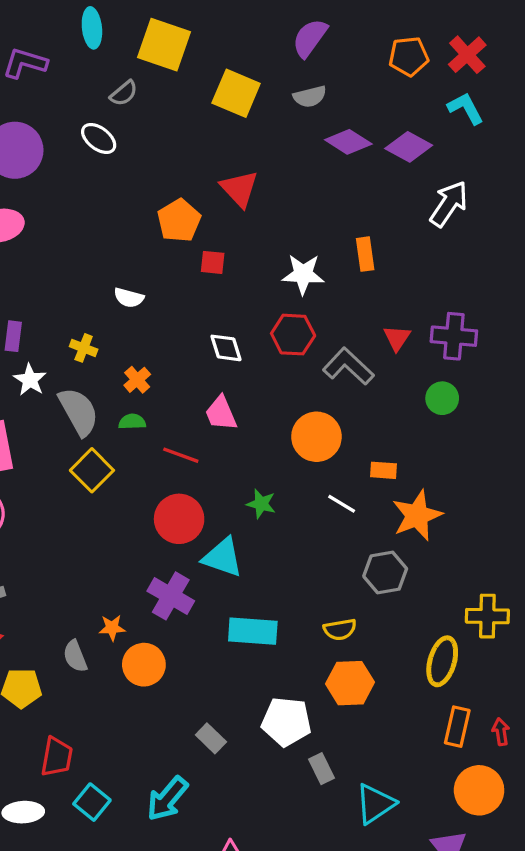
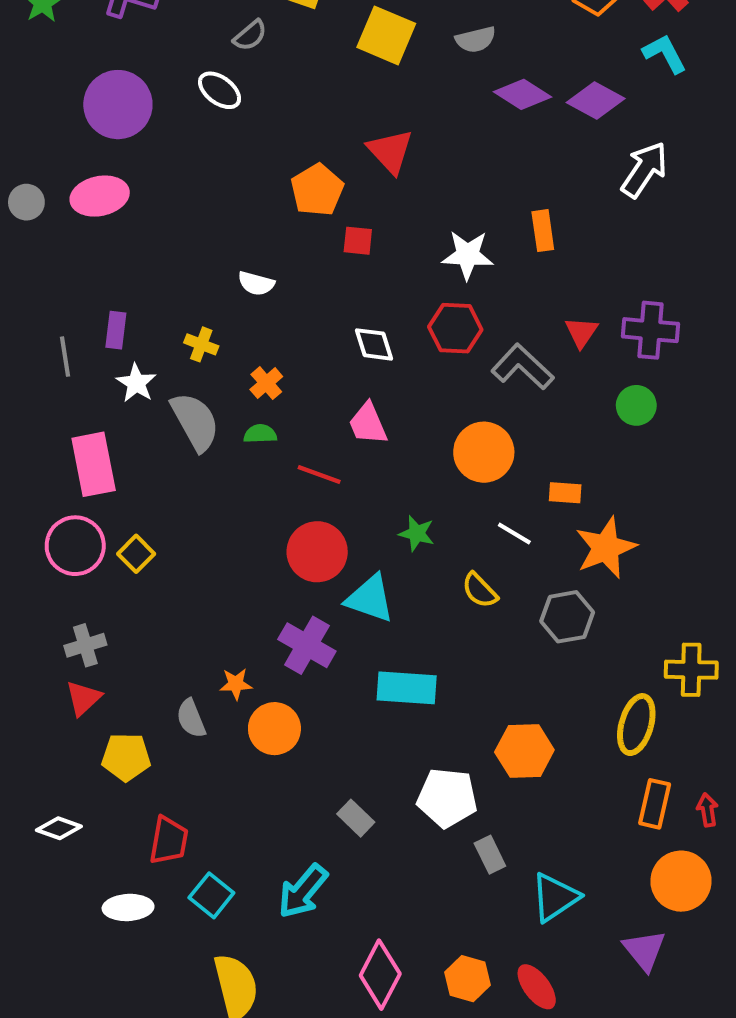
yellow square: (92, 470) -> (136, 554), moved, size x0.7
yellow semicircle: (340, 629) -> (480, 590), moved, turned 56

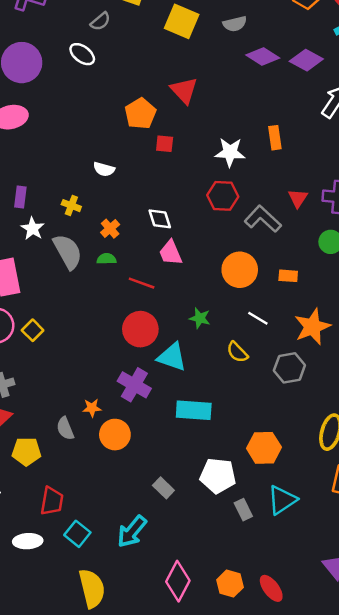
white diamond: (374, 344) -> (160, 219), moved
orange rectangle: (565, 493) -> (288, 276), moved
cyan triangle: (555, 897) -> (282, 500), moved

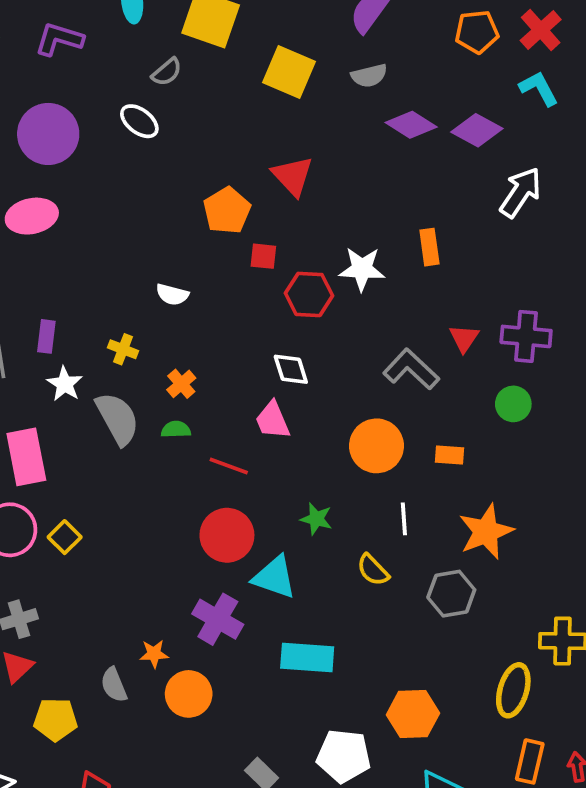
red hexagon: (223, 196) -> (309, 294), moved
white diamond: (160, 219) -> (291, 369), moved
white line: (258, 318) -> (404, 519), turned 55

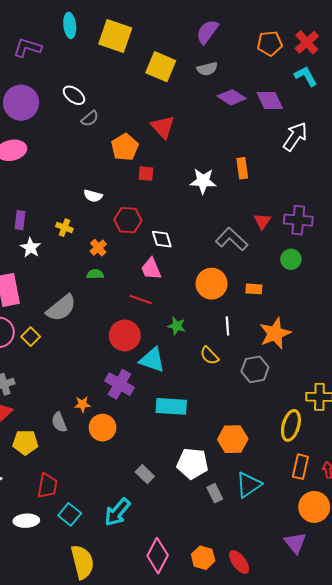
gray semicircle: (167, 72) -> (90, 119), moved
purple diamond: (477, 130) -> (270, 101), turned 36
red hexagon: (309, 294) -> (128, 220), moved
gray semicircle: (117, 419) -> (61, 308), moved, turned 80
red line: (229, 466) -> (141, 299), moved

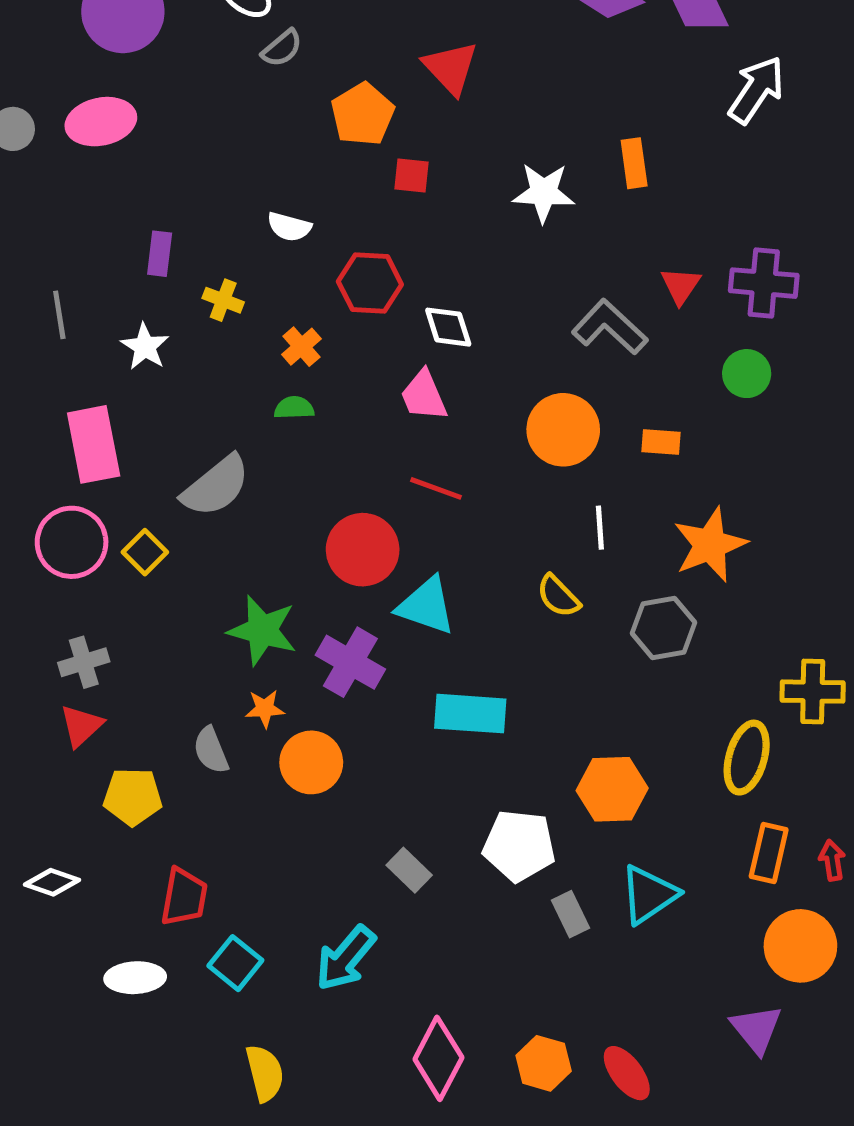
purple rectangle: (20, 220) -> (160, 254), moved
red line: (141, 299) -> (436, 488), moved
green star: (177, 326) -> (262, 630), moved, size x1.6
yellow semicircle: (82, 562) -> (265, 1073), size x0.7

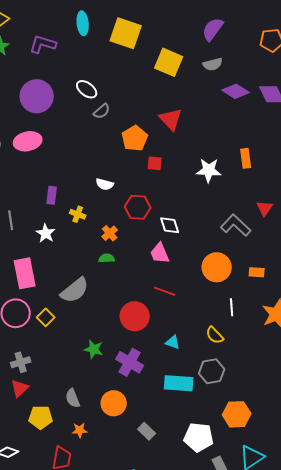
cyan triangle: (426, 606) -> (173, 342), moved, size x0.6
gray hexagon: (663, 628) -> (212, 371), moved
green star: (262, 630) -> (94, 349), size x0.7
orange star: (265, 709) -> (80, 430), moved
gray rectangle: (409, 870) -> (147, 431), moved

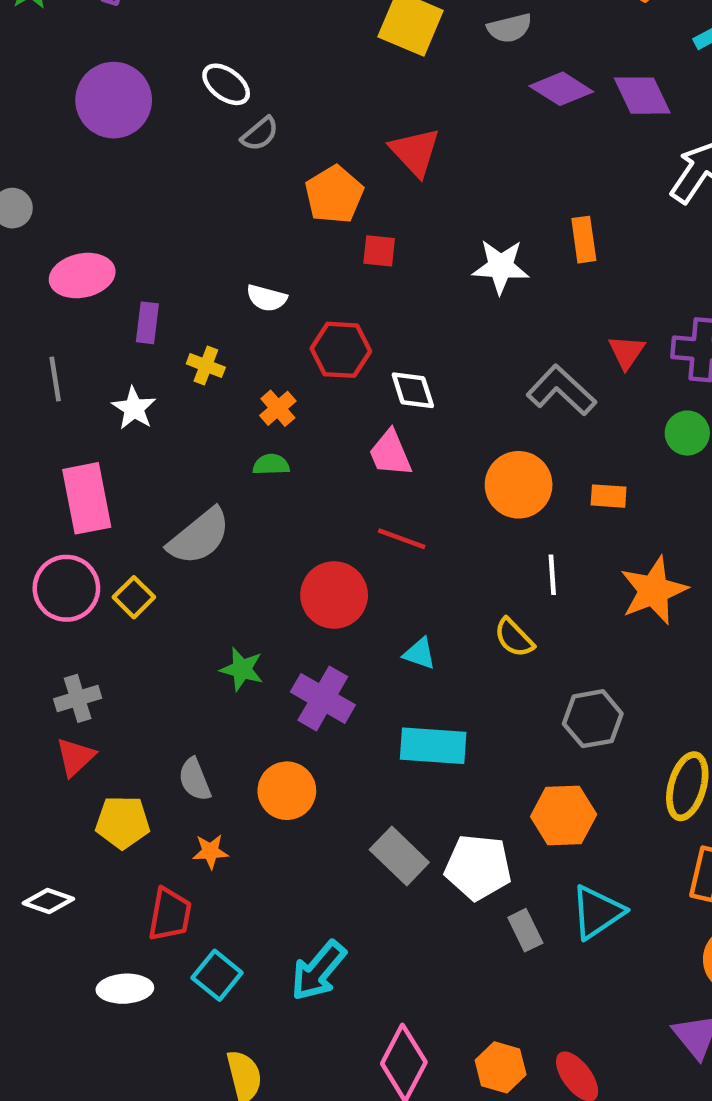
pink ellipse: (28, 141) -> (82, 276), moved
gray hexagon: (212, 371) -> (593, 719), moved
gray rectangle: (147, 431) -> (399, 856), moved, size x1.4

